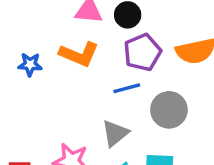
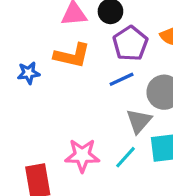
gray triangle: (115, 133) -> (139, 121), moved

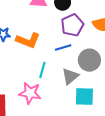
orange L-shape: (72, 56) -> (28, 40), moved
cyan line: (125, 157) -> (42, 70), moved, turned -35

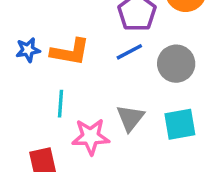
cyan line: (42, 70) -> (61, 104), moved
gray triangle: (70, 76) -> (130, 118), moved

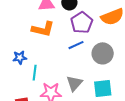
blue star: (28, 50) -> (20, 58), moved
orange L-shape: (70, 52) -> (43, 29), moved

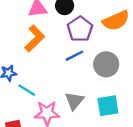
orange L-shape: (43, 29) -> (35, 38), turned -55
cyan line: (35, 73) -> (27, 90), turned -63

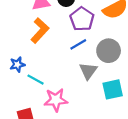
gray triangle: (74, 101) -> (88, 71), moved

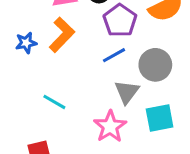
blue star: (17, 64) -> (26, 43), moved
pink star: (56, 100) -> (110, 127), moved, turned -30

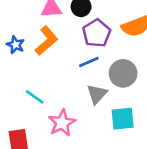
blue star: (26, 43) -> (15, 45), turned 30
pink star: (110, 127) -> (62, 123), moved

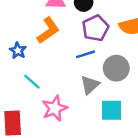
blue star: (15, 45) -> (18, 51), moved

